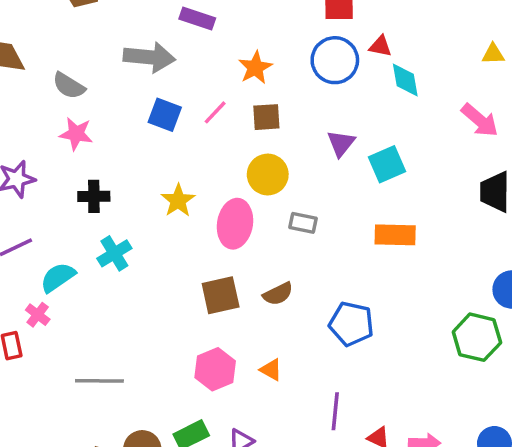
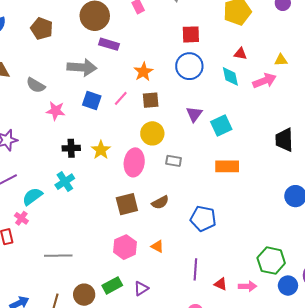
red triangle: (380, 46) -> (240, 54), moved
pink arrow: (480, 120) -> (265, 81), moved, turned -60
pink star: (76, 134) -> (56, 111), moved
black cross: (94, 196) -> (71, 148), moved
green hexagon: (477, 337) -> (271, 261), moved

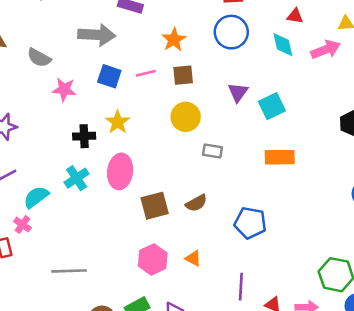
pink line: (121, 98) -> (146, 73), turned 35
yellow star: (101, 150) -> (118, 122), moved
pink ellipse: (134, 162) -> (120, 171), moved

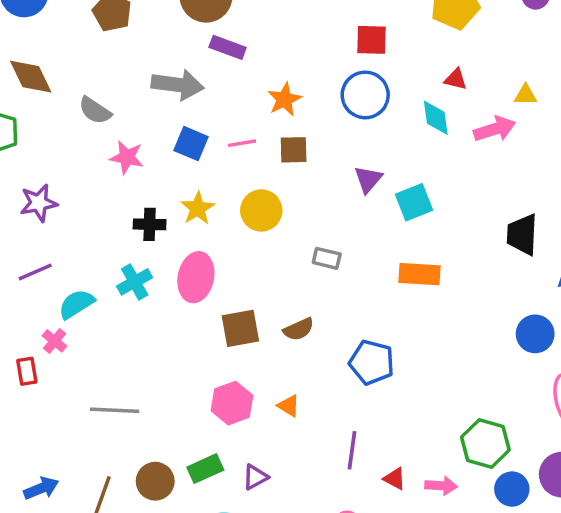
yellow circle: (186, 117) -> (261, 210), moved

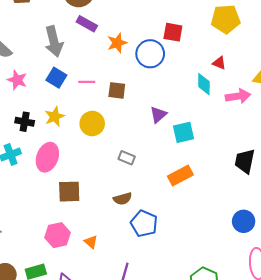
gray arrow: (178, 85) -> (54, 41), turned 60
blue circle: (365, 95) -> (150, 54), moved
orange star: (284, 99) -> (117, 43), moved
orange rectangle: (419, 274) -> (180, 175), turned -40
brown semicircle: (299, 329) -> (123, 199), moved

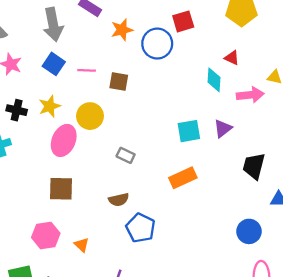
red square: (173, 32) -> (183, 21), turned -30
purple triangle: (158, 115) -> (223, 128), moved
pink ellipse: (47, 157) -> (64, 140), moved

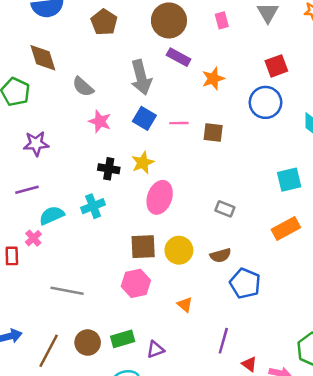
blue circle: (157, 44) -> (265, 102), moved
yellow circle: (90, 116) -> (179, 250), moved
brown square: (61, 189) -> (143, 247), moved
pink hexagon: (46, 235) -> (136, 283), moved

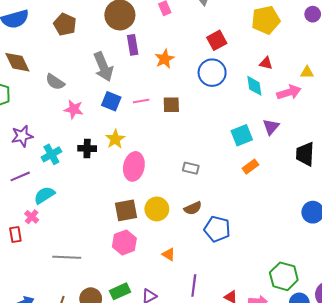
purple rectangle: (179, 57) -> (133, 45), turned 60
cyan cross: (93, 206) -> (51, 154), moved
orange rectangle: (286, 229) -> (250, 167), moved, size x0.7
purple line: (223, 341) -> (194, 285), moved

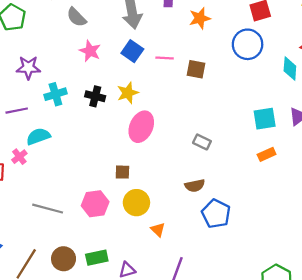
yellow circle: (157, 209) -> (136, 203), moved
brown square: (126, 210) -> (122, 172), size x0.6
pink hexagon: (124, 242) -> (95, 204), moved

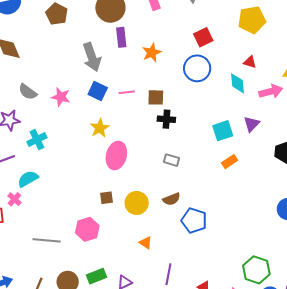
gray semicircle: (76, 17) -> (28, 92), moved
black cross: (95, 96) -> (166, 119), moved
yellow circle: (136, 203) -> (137, 203), moved

